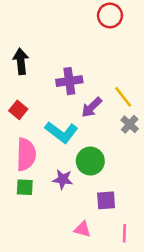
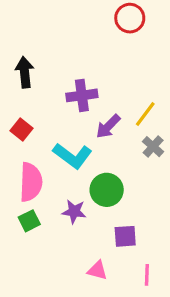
yellow line: (123, 97) -> (145, 114), turned 75
green square: (25, 187) -> (29, 221), turned -30

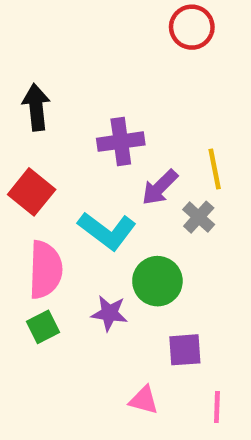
yellow line: (145, 114) -> (215, 169), turned -48
red square: (21, 129) -> (32, 192), size x1.4
gray cross: (153, 147) -> (199, 217), moved

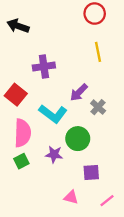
black arrow: (36, 107) -> (18, 26), moved, turned -65
purple cross: (121, 142) -> (44, 66), moved
yellow line: (215, 169) -> (98, 52), moved
pink line: (217, 407) -> (107, 201), turned 49

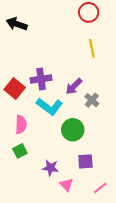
purple cross: (44, 66) -> (41, 79), moved
pink semicircle: (23, 133) -> (21, 124), size x0.7
purple star: (54, 154) -> (51, 168), moved
pink triangle: (71, 197) -> (66, 185), turned 32

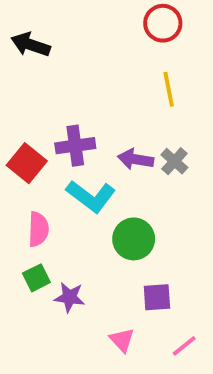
purple arrow: (74, 86) -> (136, 159), turned 54
gray cross: (92, 100) -> (174, 161), moved
purple star: (51, 168) -> (69, 297), moved

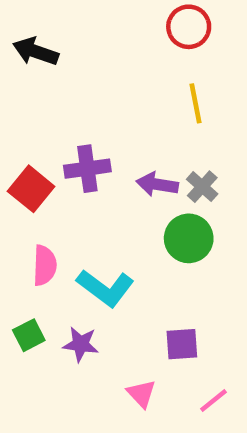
cyan L-shape: (91, 196) -> (105, 288), moved
green circle: (134, 239) -> (189, 238), moved
green square: (36, 278) -> (29, 335), moved

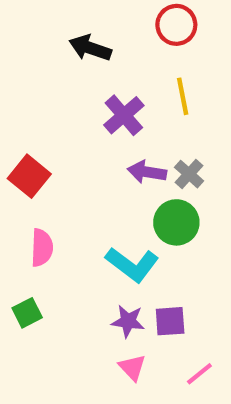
black arrow: (36, 52) -> (90, 48), moved
purple cross: (87, 169) -> (124, 115), moved, turned -33
cyan L-shape: (105, 288) -> (132, 264), moved
purple star: (81, 344) -> (128, 321), moved

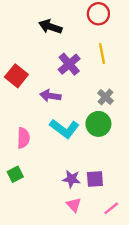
purple arrow: (147, 172) -> (50, 96), moved
red square: (29, 176) -> (16, 76), moved
cyan L-shape: (132, 264) -> (64, 129), moved

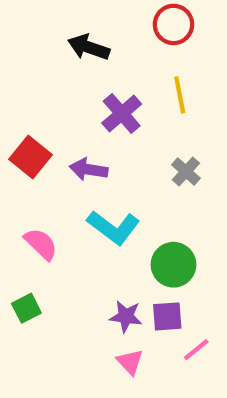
red square: (16, 76) -> (31, 157), moved
green circle: (98, 124) -> (173, 265), moved
pink semicircle: (23, 138) -> (41, 244), turned -48
pink line: (111, 208) -> (196, 350), moved

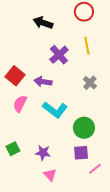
pink semicircle: (41, 244) -> (20, 104), moved, turned -108
purple star: (126, 316) -> (43, 153), moved
pink triangle: (130, 362) -> (50, 175), moved

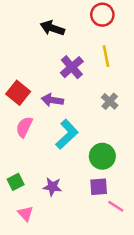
cyan L-shape: (55, 110) -> (67, 134), turned -80
pink line: (95, 169) -> (116, 206), turned 72
pink triangle: (50, 175) -> (25, 214), moved

